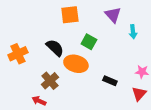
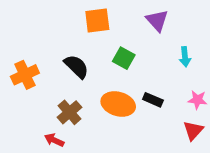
cyan arrow: (133, 32) -> (185, 57), moved
orange ellipse: (76, 64) -> (118, 104), moved
black rectangle: (110, 81) -> (153, 100), moved

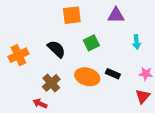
purple triangle: (157, 21) -> (116, 15), turned -48
green square: (124, 58) -> (91, 43), turned 35

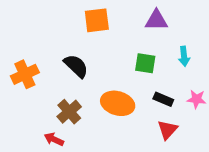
green square: (91, 43) -> (145, 63), moved, turned 35
black rectangle: (113, 74) -> (163, 99), moved
red triangle: (143, 96) -> (167, 130), moved

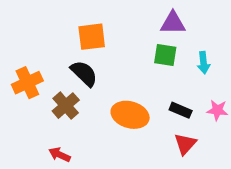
orange square: (97, 20) -> (92, 37), moved
green square: (145, 63) -> (165, 55), moved
brown cross: (69, 112) -> (66, 106), moved

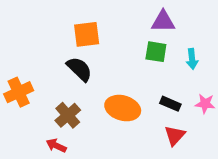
orange cross: (27, 83) -> (19, 92), moved
brown cross: (66, 106) -> (68, 115), moved

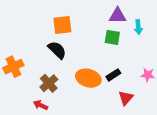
cyan arrow: (192, 59) -> (138, 27), moved
black rectangle: (170, 104) -> (113, 75), moved, turned -56

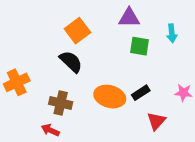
purple triangle: (118, 16) -> (129, 18), moved
orange square: (62, 25) -> (77, 31), turned -30
brown cross: (49, 83) -> (61, 103), turned -36

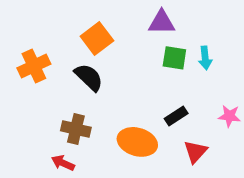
cyan arrow: (172, 33) -> (205, 58), moved
orange cross: (17, 82) -> (34, 66), moved
orange ellipse: (110, 97) -> (137, 142), moved

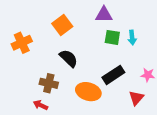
black semicircle: (89, 77) -> (69, 58), moved
black rectangle: (176, 116) -> (113, 75), size x1.5
red triangle: (195, 152) -> (136, 98), moved

